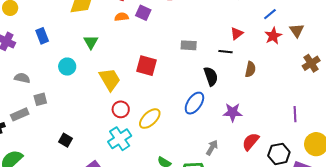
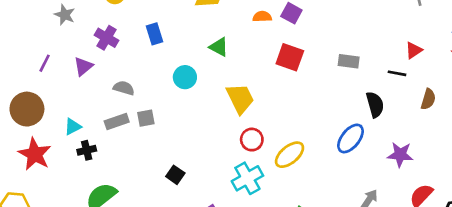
green triangle: (91, 42) -> (219, 47), turned -35
red square: (147, 66) -> (290, 57), moved
gray rectangle: (20, 114) -> (117, 122), moved

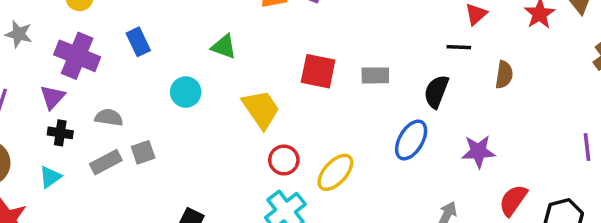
purple cross: (107, 38) -> (77, 56), size x1.4
red square: (290, 57) -> (318, 71), moved
gray rectangle: (349, 61) -> (375, 75), moved
black semicircle: (375, 105) -> (436, 92), turned -135
black cross: (87, 150) -> (60, 133), moved, turned 30

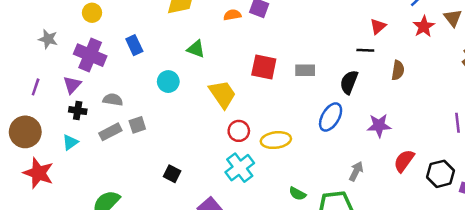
yellow ellipse: (335, 172) -> (276, 140), turned 40

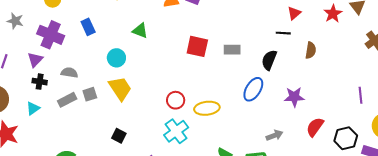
yellow trapezoid: (223, 94) -> (120, 88), moved
gray arrow: (356, 171) -> (274, 135), turned 42

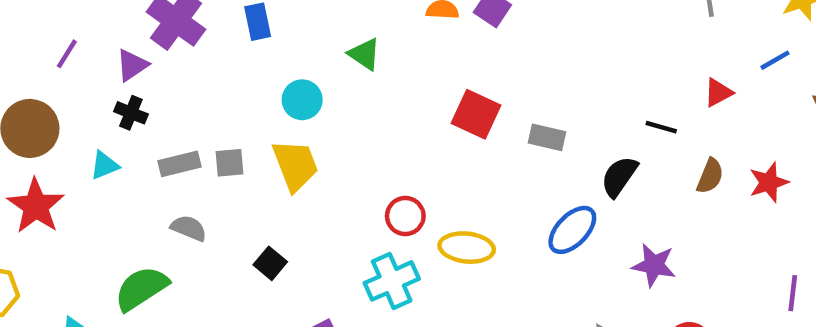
red triangle: (294, 13) -> (718, 93), moved
red star: (333, 14) -> (769, 182), moved
gray semicircle: (69, 73) -> (189, 228), moved

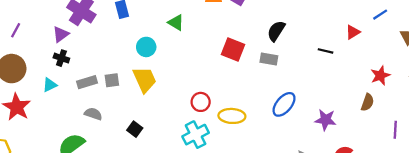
purple line: (67, 54) -> (16, 30), moved
black semicircle: (619, 176) -> (276, 31), moved
brown semicircle: (710, 176) -> (367, 102), moved

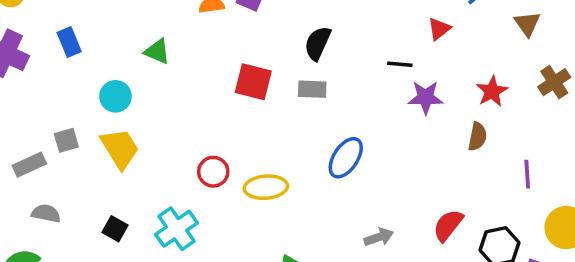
gray square: (112, 80) -> (66, 140), moved
purple star: (325, 120) -> (426, 97), moved
cyan cross: (196, 135) -> (177, 229), moved

